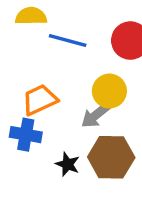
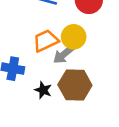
orange trapezoid: (40, 100) -> (46, 41), moved

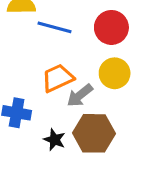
yellow circle: (74, 37) -> (115, 73), moved

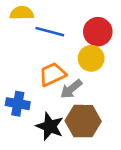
yellow circle: (115, 73) -> (91, 58), moved
black star: (55, 140) -> (50, 126), size x1.5

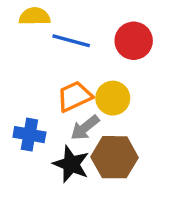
yellow circle: (91, 58) -> (113, 98), moved
gray arrow: (71, 89) -> (85, 128), moved

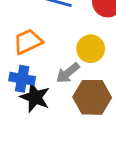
orange trapezoid: (75, 96) -> (28, 42), moved
black star: (71, 164) -> (35, 97), moved

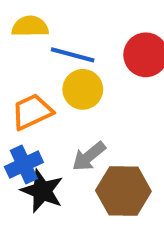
yellow circle: (91, 49) -> (83, 89), moved
blue cross: (22, 79) -> (24, 164), turned -35

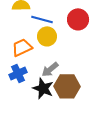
black star: (42, 191) -> (43, 88), moved

